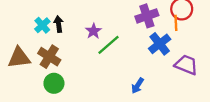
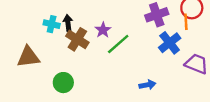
cyan cross: (42, 25) -> (52, 24), turned -35
brown cross: (49, 57) -> (77, 39), moved
blue arrow: (138, 86) -> (147, 85), turned -133

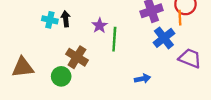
brown cross: (77, 39) -> (77, 57), moved
green line: (118, 44) -> (114, 39), turned -45
brown triangle: (28, 57) -> (23, 67), moved

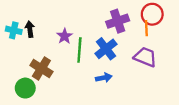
blue cross: (164, 38) -> (106, 49), moved
purple trapezoid: (190, 58) -> (145, 57), moved
blue arrow: (143, 79) -> (104, 78), moved

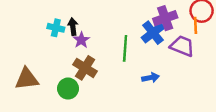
purple star: (64, 36) -> (81, 40), moved
blue cross: (106, 49) -> (153, 33), moved
purple trapezoid: (145, 57) -> (182, 46), moved

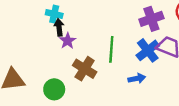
cyan cross: (56, 28) -> (54, 14), moved
blue cross: (153, 33) -> (148, 50), moved
brown cross: (85, 68) -> (85, 69), moved

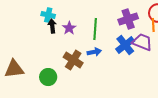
purple star: (68, 41) -> (69, 28), moved
green line: (111, 49) -> (95, 29), moved
blue arrow: (137, 78) -> (94, 52), moved

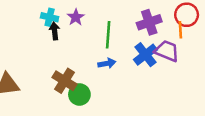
purple star: (69, 28) -> (76, 17), moved
brown cross: (73, 60) -> (64, 81), moved
green circle: (48, 77) -> (79, 94), moved

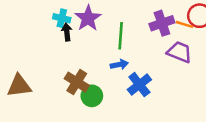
purple star: (76, 17) -> (88, 18), size x1.5
orange line: (180, 30) -> (184, 24), moved, turned -70
blue cross: (145, 55) -> (139, 85), moved

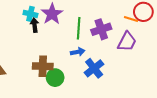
purple cross: (162, 23) -> (101, 29), moved
purple trapezoid: (179, 52) -> (127, 42), turned 95
brown cross: (77, 82) -> (43, 66), turned -30

